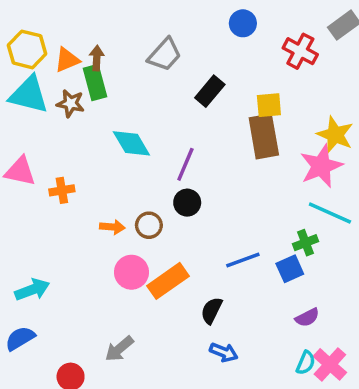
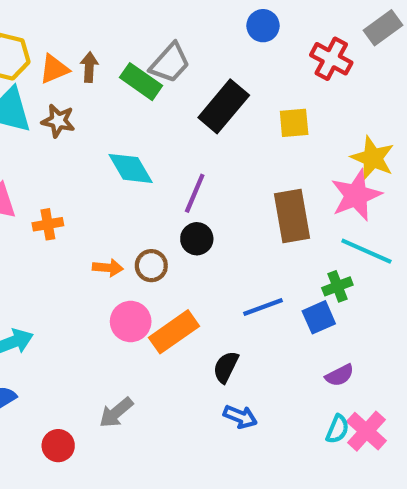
green rectangle: (95, 82) -> (141, 82), moved, turned -40
black rectangle: (210, 91) -> (224, 106), size x1.4
brown rectangle: (264, 136) -> (292, 216), moved

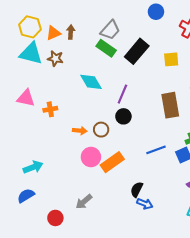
green rectangle: (141, 82) -> (106, 48), moved
black semicircle: (226, 367) -> (137, 190), moved

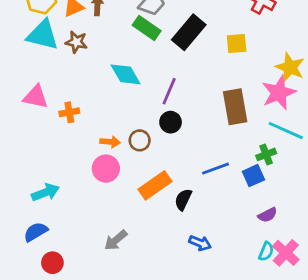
pink circle: (91, 157) -> (106, 169), moved
black semicircle: (137, 190) -> (183, 199), moved
red circle: (55, 218) -> (52, 263), moved

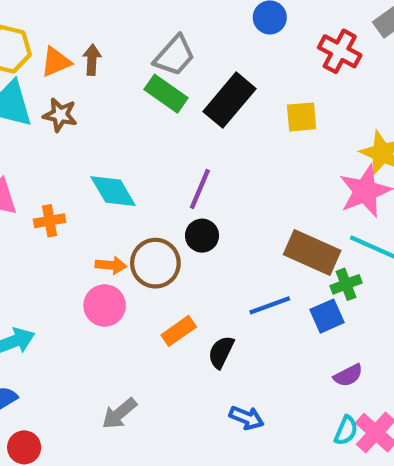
cyan diamond: (126, 74) -> (113, 191), moved
brown rectangle: (235, 107) -> (312, 253), moved, turned -56
brown circle: (140, 140) -> (155, 263), size x1.5
orange rectangle: (155, 185) -> (179, 331), size x0.7

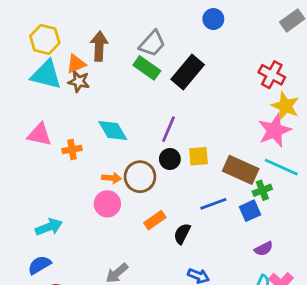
red cross: (340, 51) -> (272, 75), moved
brown arrow: (92, 60) -> (99, 46), size x1.5
orange triangle: (56, 62) -> (76, 64), moved
yellow square: (302, 117) -> (198, 156), moved

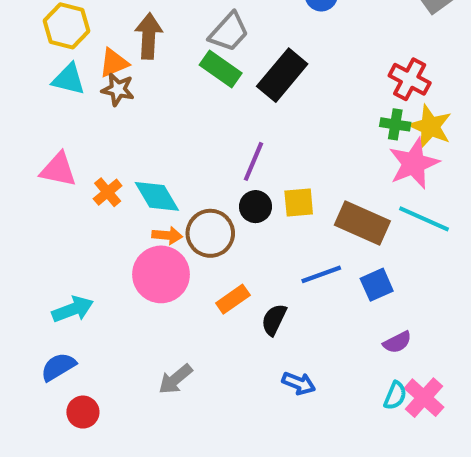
cyan triangle: (46, 75) -> (69, 79), size x0.7
cyan diamond: (113, 130) -> (157, 196), moved
orange cross: (72, 149) -> (108, 192), turned -30
green cross: (262, 190) -> (395, 124), moved, turned 30
pink circle: (107, 204) -> (161, 274), size x1.4

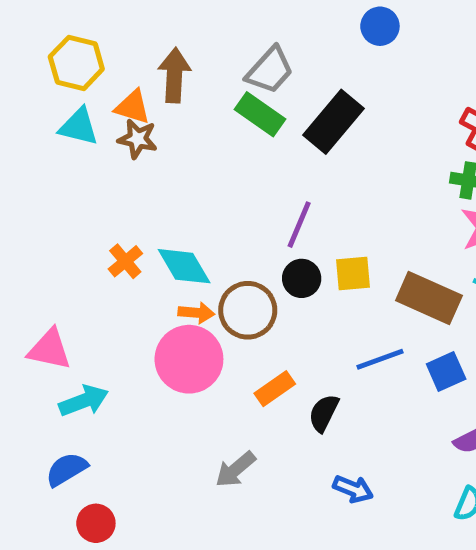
orange triangle: (114, 63) -> (133, 107), turned 40
pink triangle: (58, 170) -> (49, 349), moved
gray arrow: (175, 379) -> (236, 469), moved

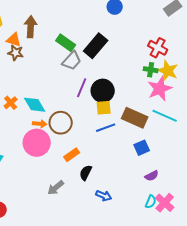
gray trapezoid: (270, 70) -> (72, 61), moved
black circle: (302, 278) -> (103, 91), moved, size x1.5
blue line: (380, 359) -> (106, 128), moved
black semicircle: (324, 413) -> (86, 173), moved

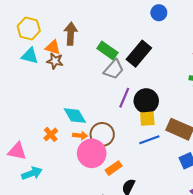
orange cross: (11, 103) -> (51, 134), moved
pink circle: (37, 143) -> (92, 153), moved

